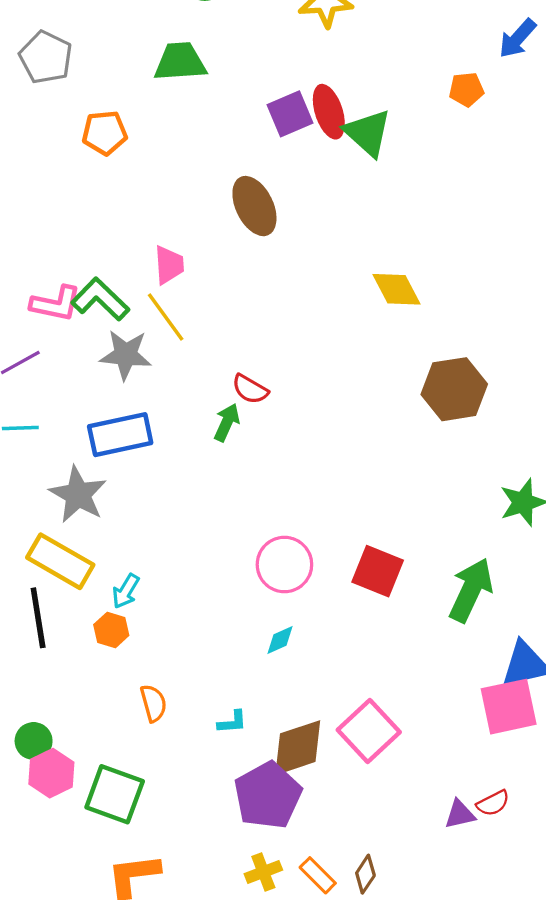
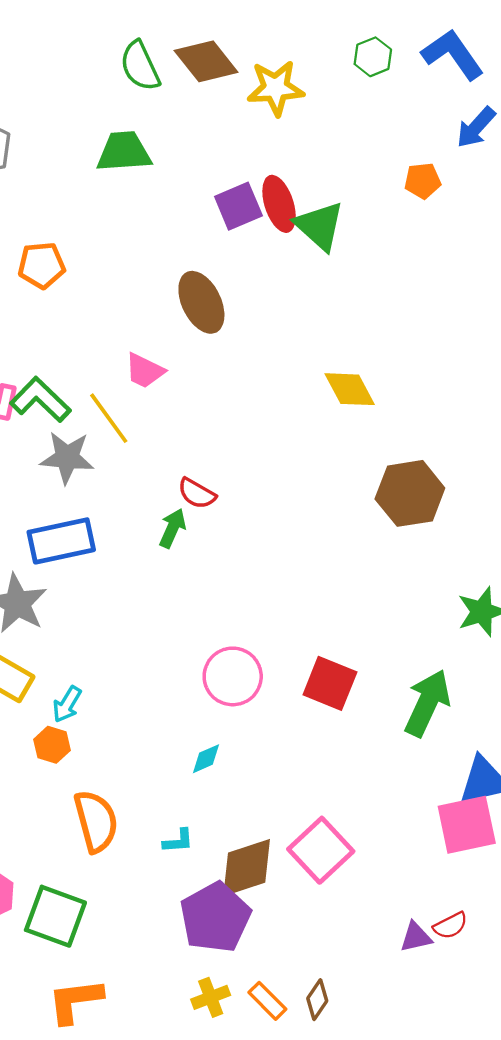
orange pentagon: (105, 133) -> (42, 265), moved
pink trapezoid: (169, 265) -> (145, 371), moved, turned 120
cyan diamond: (280, 640) -> (206, 759), moved
orange semicircle: (153, 703) -> (96, 821), size x1.6

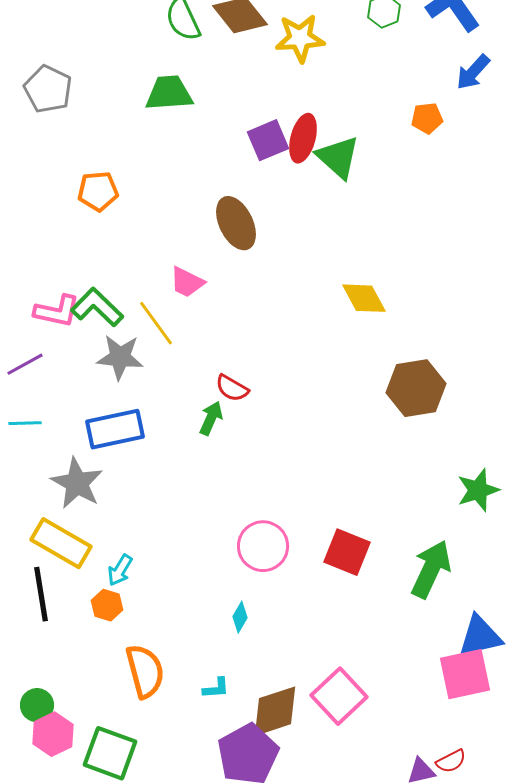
red ellipse: (279, 204) -> (303, 138), turned 33
cyan diamond: (206, 759) -> (240, 617), turned -36

